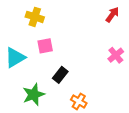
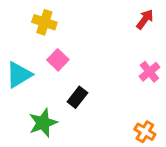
pink square: (45, 46) -> (58, 60), turned -35
orange cross: (79, 101) -> (145, 132), moved

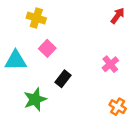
pink cross: (149, 72) -> (110, 64), moved
cyan triangle: (19, 75) -> (16, 61), turned 30

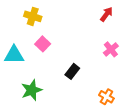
pink cross: (110, 64) -> (111, 49), moved
black rectangle: (63, 79) -> (72, 71), moved

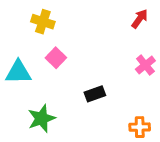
black rectangle: (72, 71) -> (95, 94), turned 32
orange cross: (106, 97) -> (140, 127), turned -32

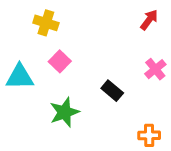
black rectangle: (95, 94) -> (112, 91), moved, turned 60
green star: (41, 118) -> (64, 112), moved

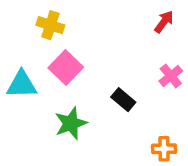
pink square: (60, 61) -> (66, 67), size x1.4

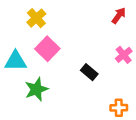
yellow cross: (50, 25) -> (36, 18), turned 30
green star: (71, 123) -> (36, 89), moved

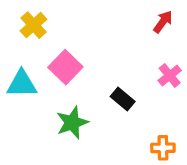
yellow cross: (36, 18) -> (33, 25), moved
green star: (36, 89) -> (72, 123), moved

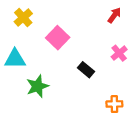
pink square: (65, 67) -> (58, 38), moved
green star: (72, 123) -> (37, 86), moved

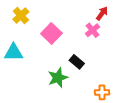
pink cross: (119, 53) -> (93, 30), moved
green star: (37, 86) -> (58, 78), moved

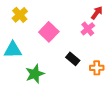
green star: (58, 78) -> (35, 74), moved
orange cross: (102, 92) -> (97, 68), moved

